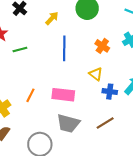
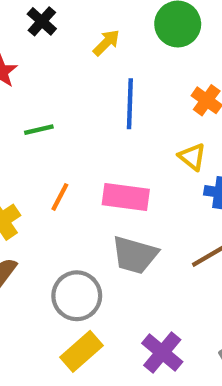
green line: (20, 50) -> (39, 130), moved

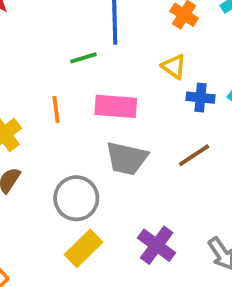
green line: (39, 130) -> (84, 58), moved
orange line: (60, 197) -> (56, 110), turned -32

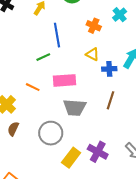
orange line: (56, 110) -> (33, 87), turned -48
brown line: (194, 155) -> (111, 100), turned -30
yellow rectangle: (83, 248) -> (71, 158), moved

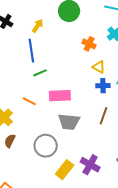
blue line: (57, 35) -> (31, 51), moved
yellow triangle: (92, 54) -> (99, 67), moved

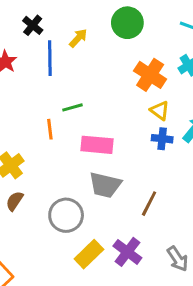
orange cross: (89, 44) -> (150, 75), size x1.5
blue line: (31, 51) -> (50, 58), moved
orange line: (29, 101) -> (50, 129), moved, turned 48
brown line: (103, 116) -> (149, 204), moved

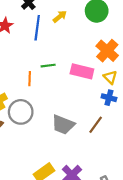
pink rectangle: (97, 145) -> (82, 71), moved
brown line: (149, 204) -> (96, 125), moved
gray circle: (66, 215) -> (21, 112), moved

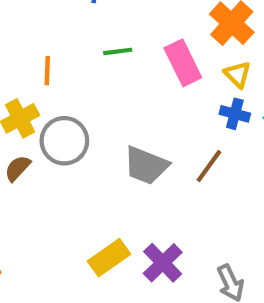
pink rectangle: (82, 71) -> (183, 63), turned 50
orange line: (30, 79) -> (47, 71), moved

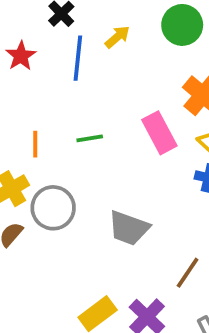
green line: (118, 51) -> (90, 138), moved
brown line: (209, 166) -> (188, 273), moved

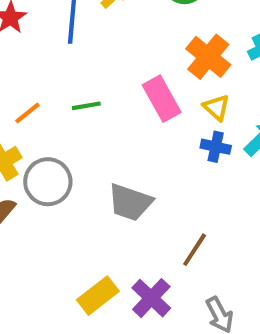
orange line: (35, 144) -> (27, 113), turned 52

